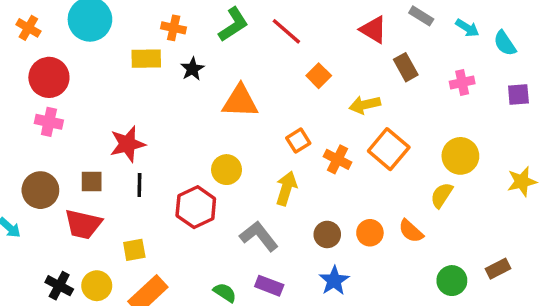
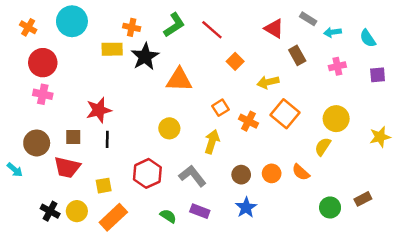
cyan arrow: (467, 28) -> (332, 32), moved, turned 140
black star: (192, 69) -> (145, 57), size x1.6
red hexagon: (196, 207) -> (147, 173), moved

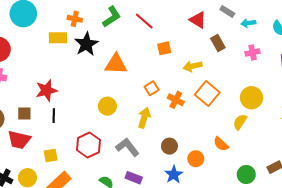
orange square: (235, 61) -> (164, 48), turned 32
orange circle: (272, 173) -> (196, 159), moved

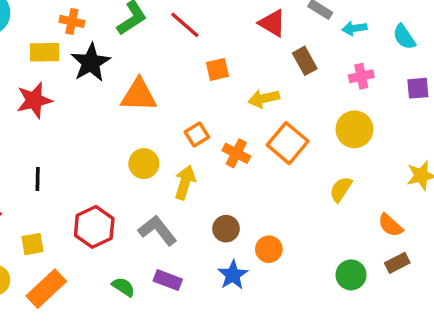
red star: (46, 90) -> (34, 100), moved
yellow circle: (251, 98) -> (354, 129), moved
yellow circle: (107, 106) -> (144, 164), moved
orange semicircle: (221, 144) -> (390, 225), moved

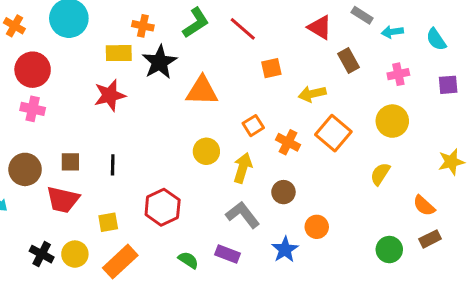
brown circle: (226, 229) -> (283, 192), moved
gray L-shape: (158, 230) -> (243, 215), moved

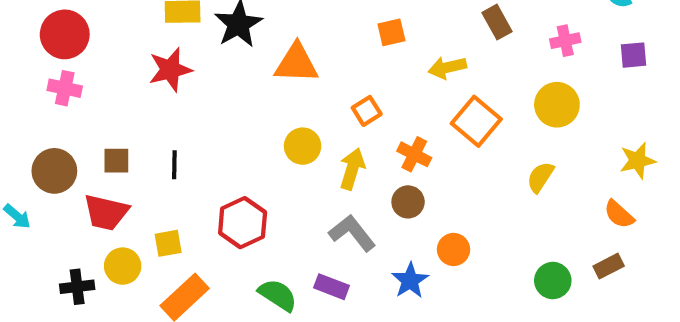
orange cross: (288, 142) -> (414, 154), moved
orange semicircle: (424, 206) -> (619, 214), moved
black cross: (42, 254) -> (77, 287), turned -35
yellow circle: (75, 254) -> (123, 266), moved
green semicircle: (188, 260) -> (278, 295), size x1.4

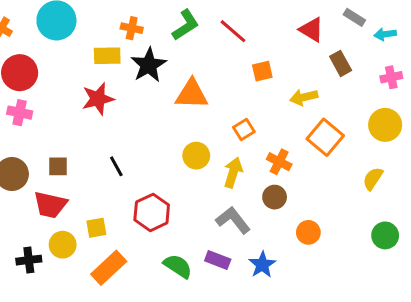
black line: (174, 165) -> (116, 166), moved, turned -30
blue star: (410, 281) -> (262, 265), moved
green circle: (553, 281) -> (385, 235), moved

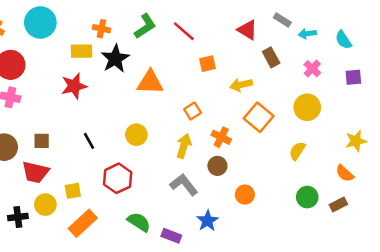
pink cross: (391, 77) -> (312, 69), turned -35
yellow circle: (196, 156) -> (136, 135), moved
purple rectangle: (218, 260) -> (171, 236), moved

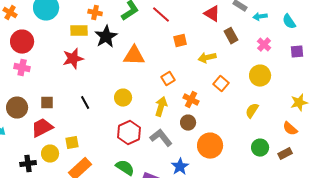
orange square: (259, 117) -> (221, 84), size x0.7
red trapezoid: (35, 172) -> (42, 128), turned 140
red hexagon: (118, 178) -> (129, 133), moved
orange circle: (245, 195) -> (210, 146), size x1.6

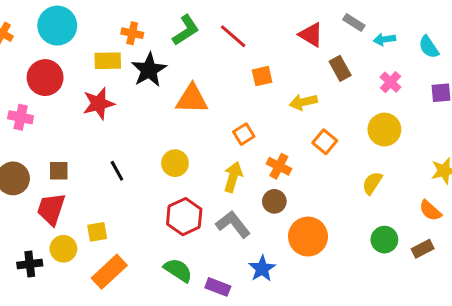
red circle: (22, 42) -> (45, 78), moved
red trapezoid: (42, 128) -> (51, 209), turned -45

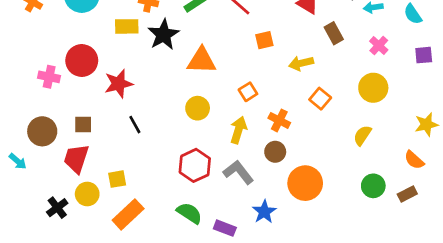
red circle: (45, 78) -> (82, 60), moved
red star: (99, 104) -> (119, 84), moved
yellow circle: (175, 163) -> (198, 108), moved
black cross: (30, 264) -> (57, 208), turned -30

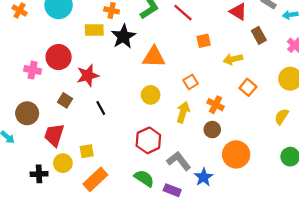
brown square: (83, 125) -> (65, 100), moved, turned 32
gray L-shape: (238, 172) -> (179, 161), moved
black cross: (57, 208) -> (39, 174), turned 35

